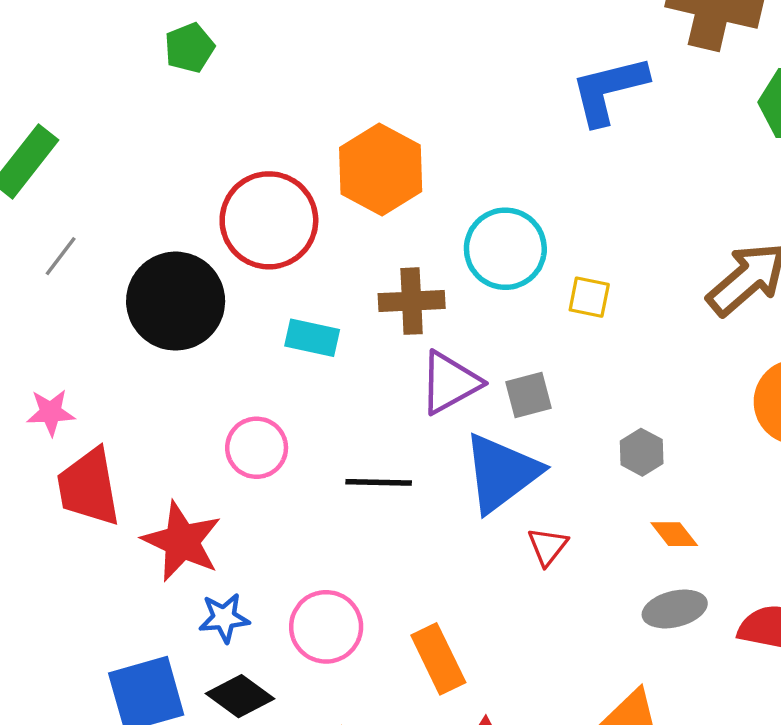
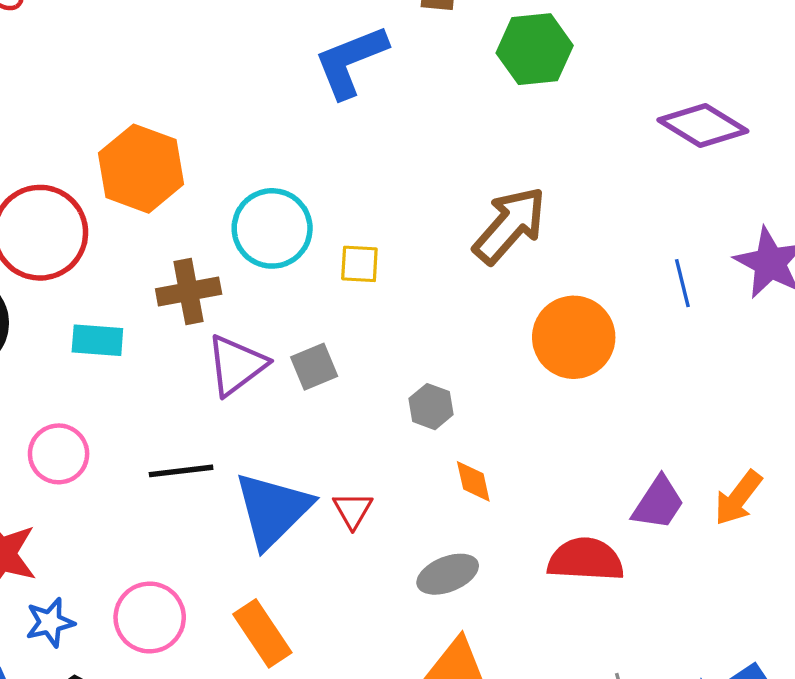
blue triangle: (501, 473) -> (273, 510), moved
orange diamond: (674, 534) -> (473, 481), turned 33
gray ellipse: (675, 609) -> (448, 574), moved

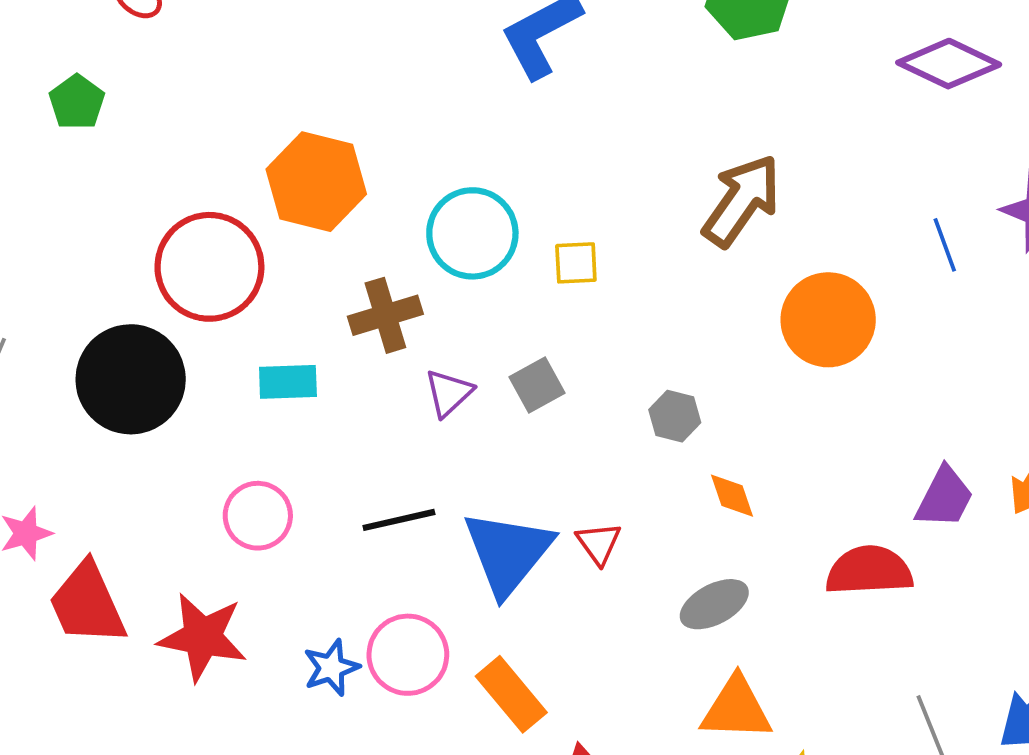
purple triangle: (236, 365) -> (449, 393), size x0.7
pink circle: (150, 617) -> (408, 655), moved
blue star: (50, 622) -> (331, 668), moved

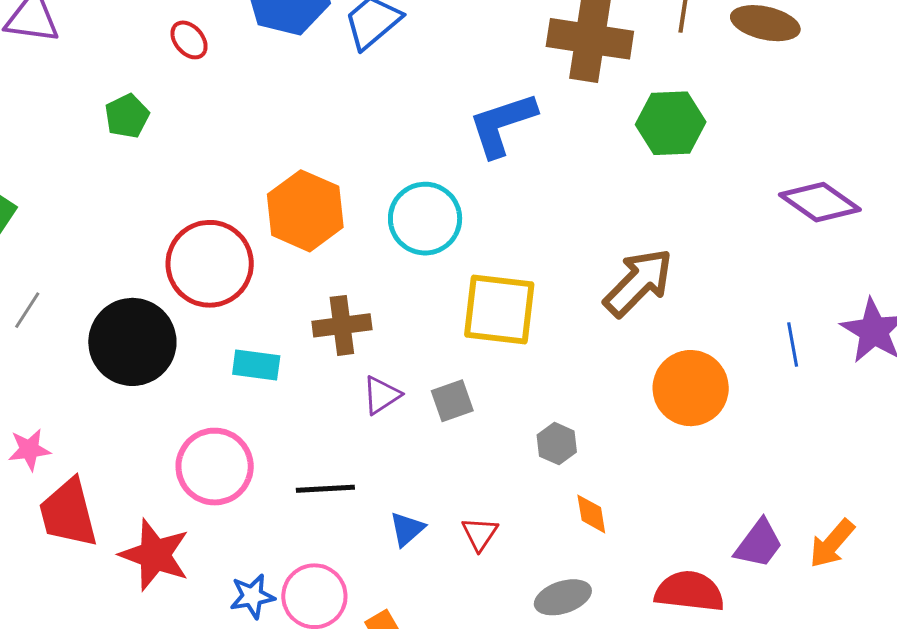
cyan circle: (472, 233) -> (425, 219), moved
yellow square: (576, 263) -> (499, 310), size x2.0
pink circle: (258, 516) -> (215, 467), size x1.4
blue triangle: (508, 553) -> (407, 529), size x0.5

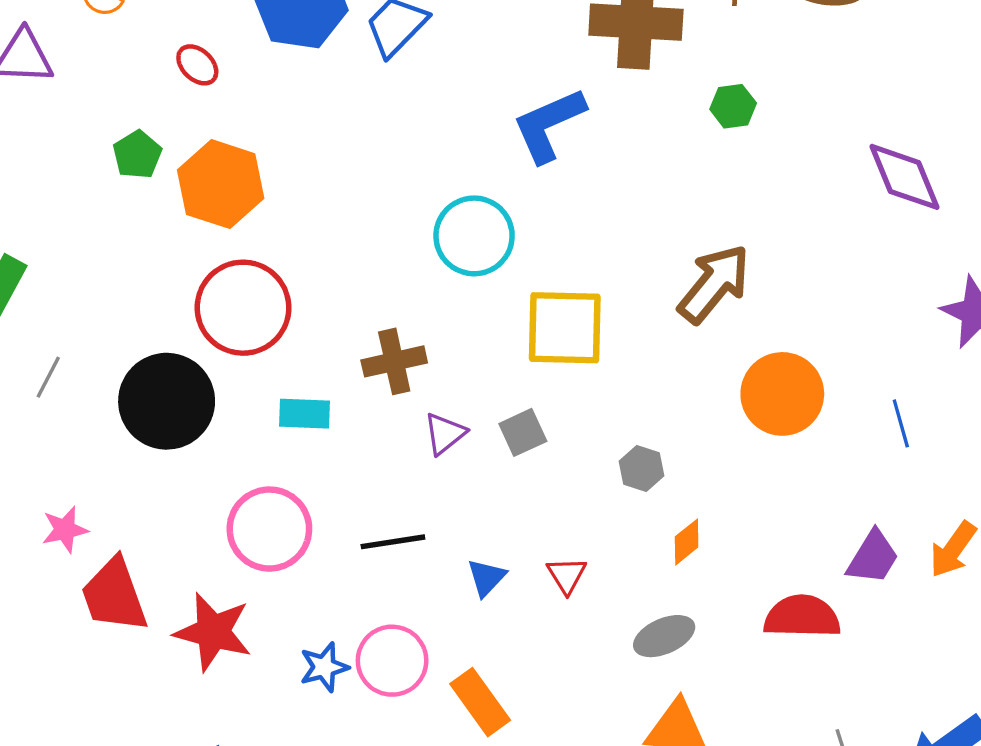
green hexagon: (671, 123) -> (733, 106), size x0.6
purple diamond: (820, 202) -> (905, 177), turned 38
orange hexagon: (305, 211) -> (221, 184), moved
blue line: (793, 345) -> (901, 423), moved
orange diamond: (591, 514) -> (687, 542), turned 66

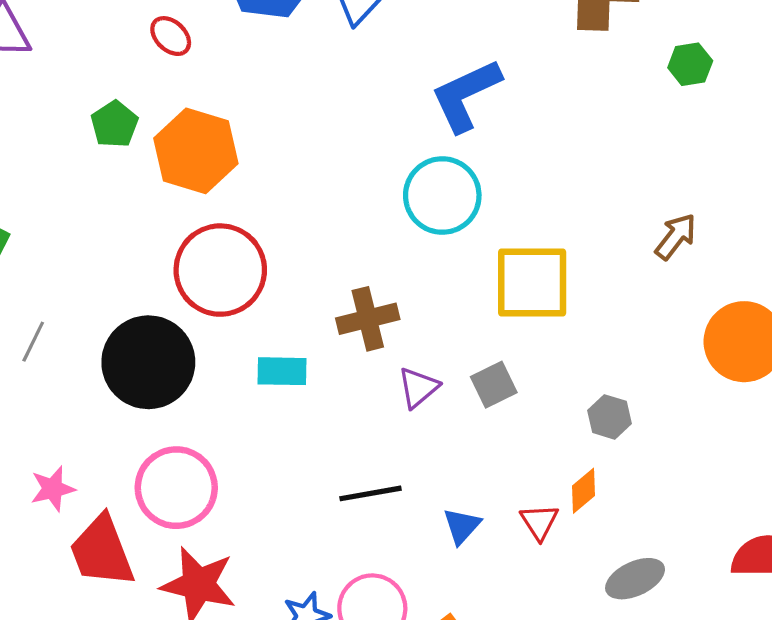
blue L-shape: (549, 125) -> (466, 95), moved
brown arrow: (714, 284) -> (676, 237), size x0.6
pink circle: (269, 529) -> (176, 488), moved
orange diamond: (687, 542) -> (584, 491), moved

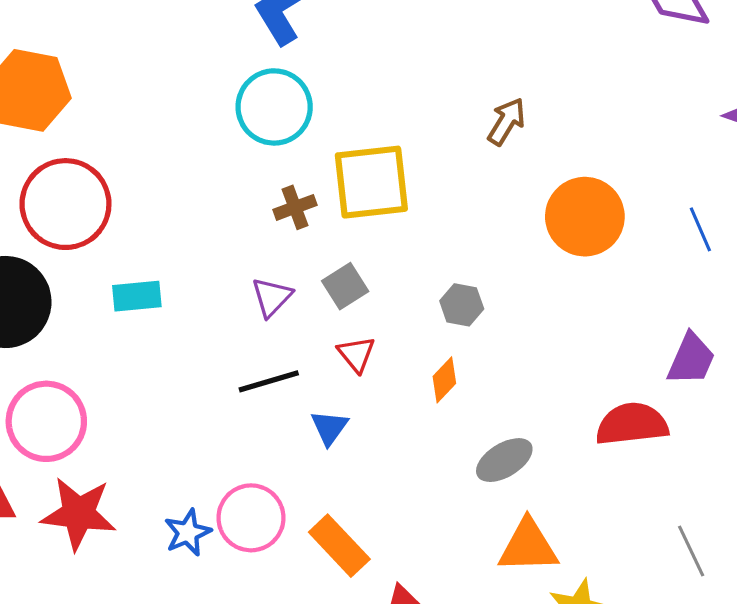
brown cross: (368, 319) -> (295, 207), moved, size x0.7
black line: (371, 493) -> (269, 381), moved
red triangle: (539, 522) -> (356, 354), moved

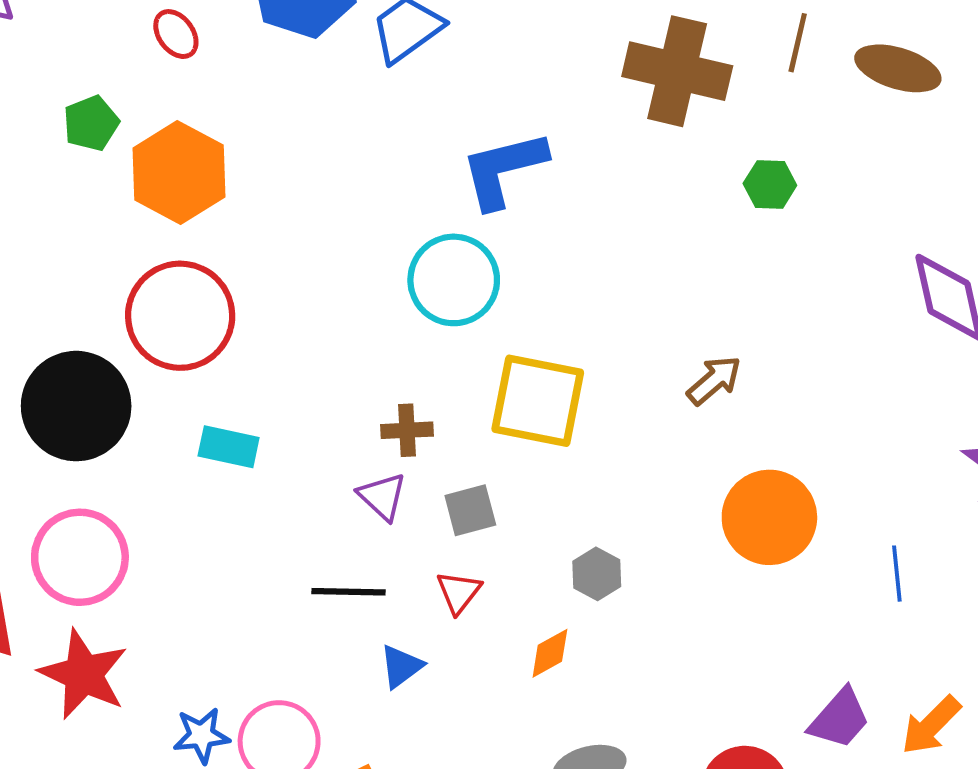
brown cross: (295, 207) -> (407, 430), moved
purple triangle: (272, 297) -> (382, 496), turned -48

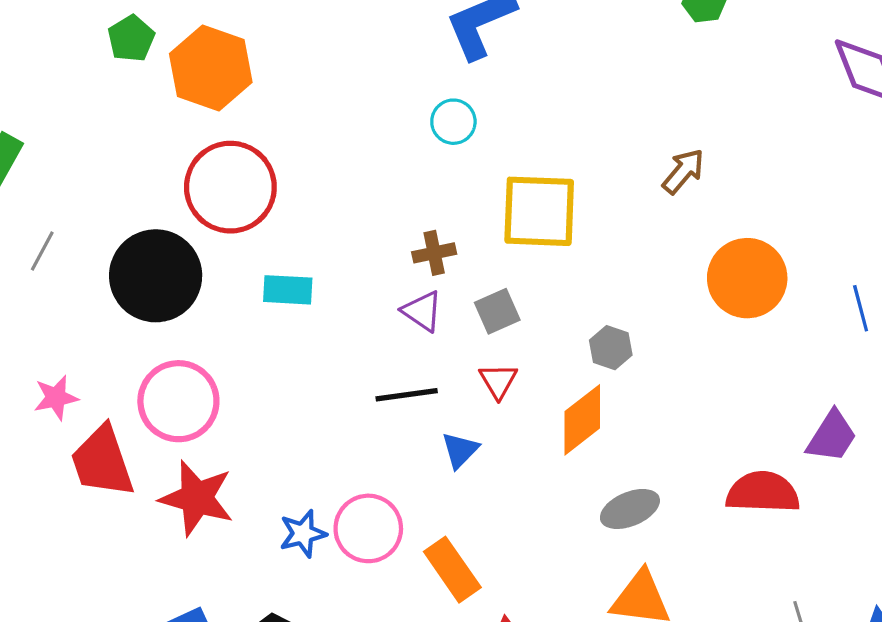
cyan circle: (454, 280) -> (453, 122), size x0.6
orange diamond: (550, 653) -> (582, 420), size x1.6

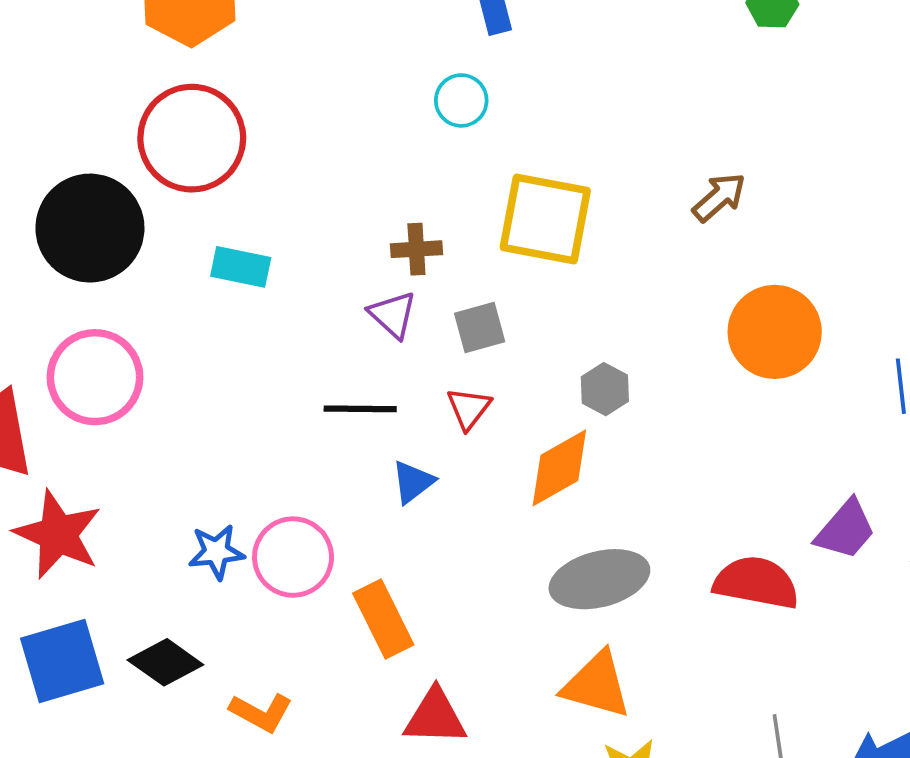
red star: (197, 498) -> (58, 534), moved
gray ellipse: (630, 509) -> (599, 579), size x1.4

